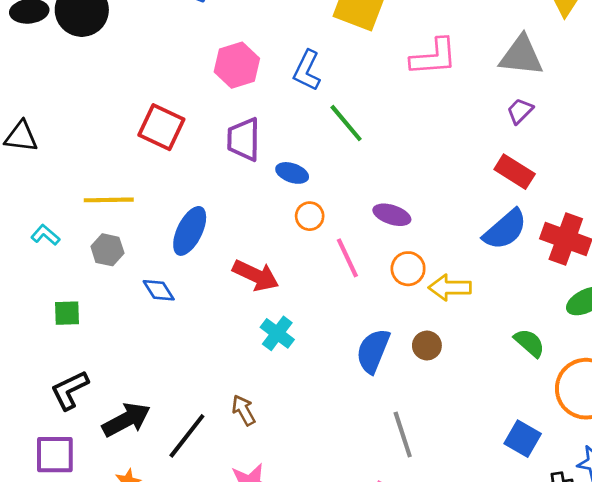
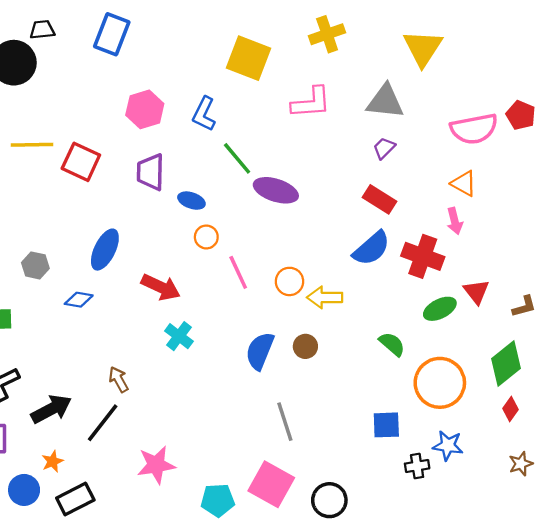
yellow line: (109, 200) -> (32, 145), moved
purple ellipse: (392, 215) -> (276, 190), moved, size x1.4
blue diamond: (159, 290) -> (79, 300), turned -48
brown arrow: (244, 410) -> (119, 379), moved
blue square: (523, 439) -> (386, 425), turned -32

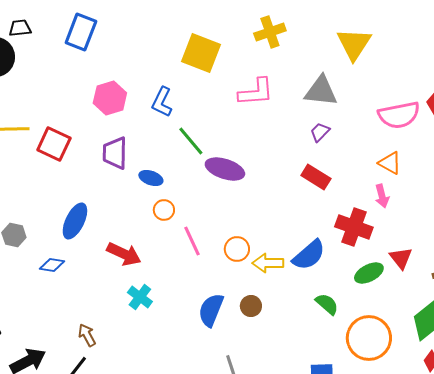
blue semicircle: (372, 248) -> (309, 255), moved

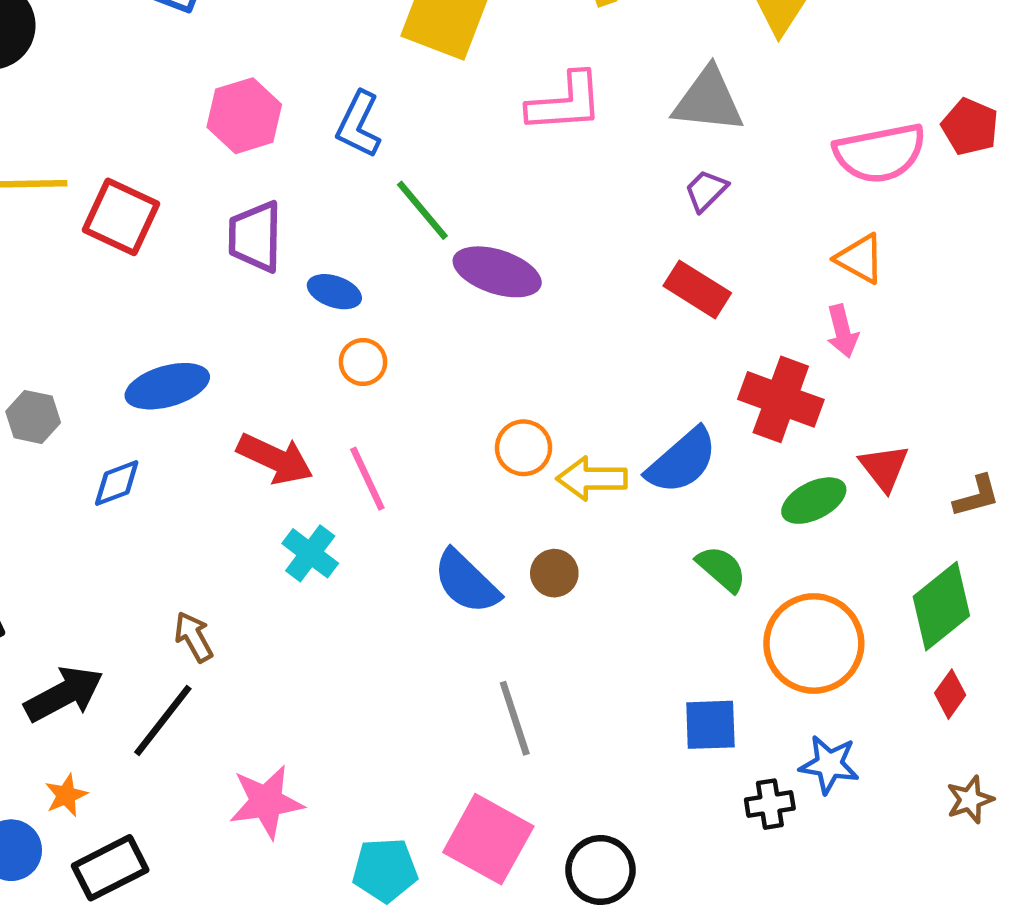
blue ellipse: (75, 221) -> (167, 386), turned 48
pink line: (192, 241) -> (367, 479), moved
blue diamond: (52, 265) -> (117, 483), turned -30
blue semicircle: (211, 310) -> (466, 582), turned -68

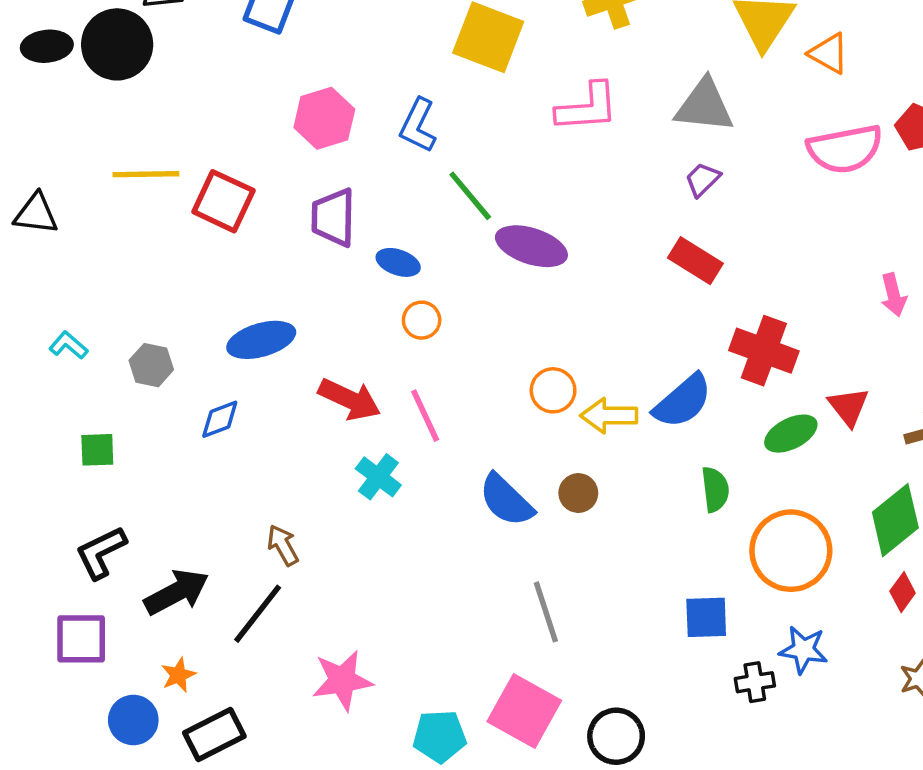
orange triangle: (860, 259) -> (829, 53), moved
pink arrow: (842, 331) -> (894, 295), moved
green semicircle: (721, 569) -> (715, 489), turned 42

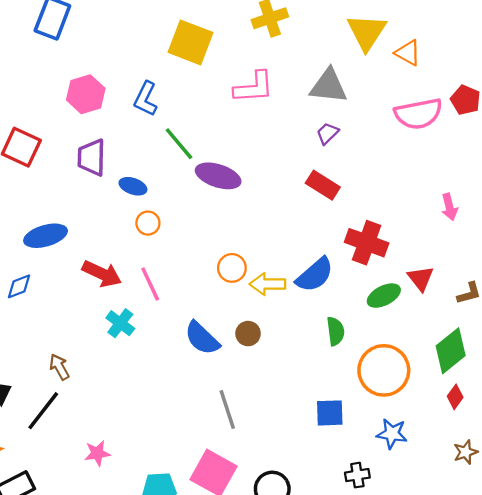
pink star: (342, 680) -> (97, 453), size x0.7
black cross: (755, 682) -> (357, 475), moved

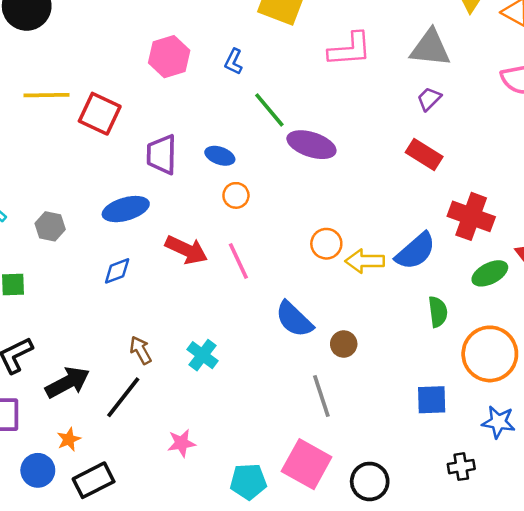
blue L-shape: (146, 99) -> (233, 62), size x0.7
purple trapezoid: (92, 157) -> (162, 155), moved
blue diamond: (19, 286) -> (117, 271), moved
cyan cross: (120, 323) -> (203, 355), moved
brown circle: (248, 334) -> (344, 344), moved

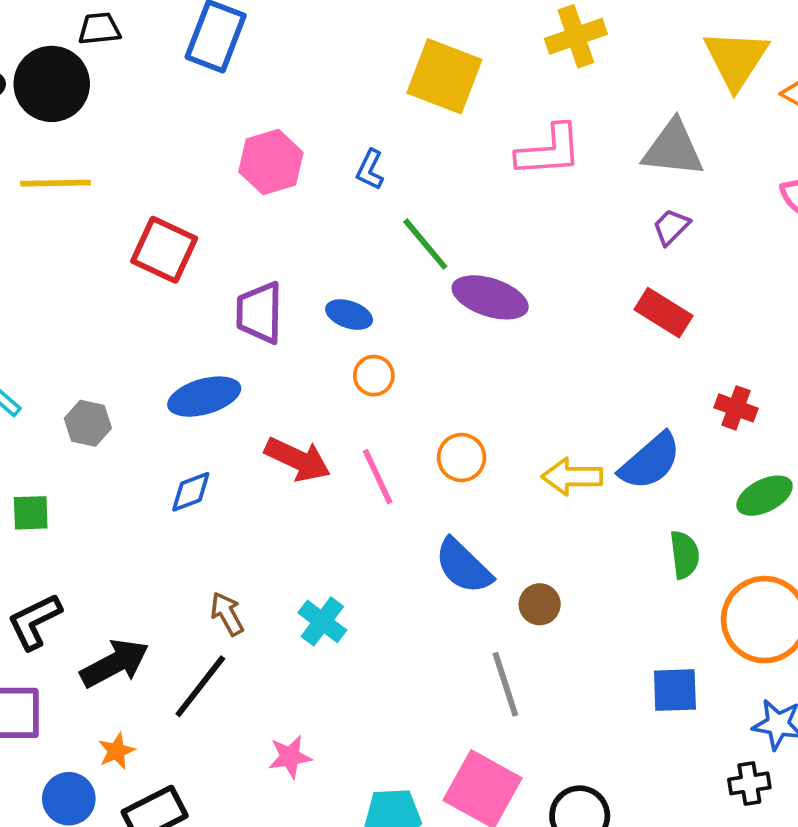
yellow line: (46, 95) -> (56, 183), moved
red cross: (471, 216) -> (736, 408), size x0.6
orange circle: (326, 244) -> (462, 458), moved
black cross: (461, 467) -> (749, 783), moved

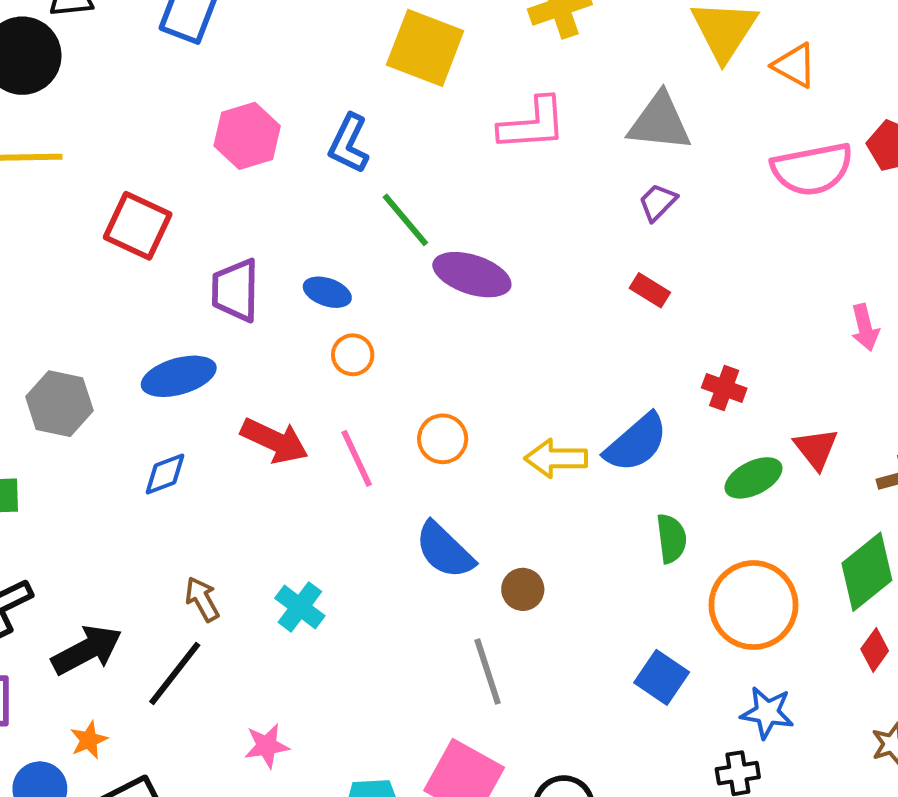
blue L-shape: (370, 170) -> (349, 144), size x1.4
red rectangle: (664, 313) -> (650, 290), size x0.7
gray hexagon: (88, 423) -> (59, 404), size x1.4
blue square: (675, 690) -> (662, 677), turned 36

